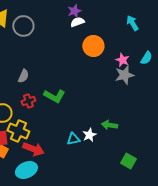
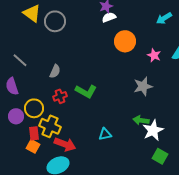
cyan arrow: (132, 23) -> (164, 18), turned -91
gray star: (124, 75) -> (143, 86), moved
white star: (89, 135) -> (153, 130), moved, size x1.5

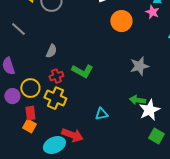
pink star: (154, 55) -> (152, 12), moved
gray line: (20, 60) -> (18, 29), moved
yellow cross: (50, 126) -> (55, 98), moved
red arrow: (65, 144) -> (72, 135), moved

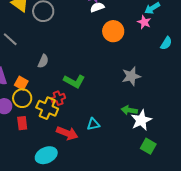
red cross: (56, 76) -> (58, 98), moved
orange square: (29, 126) -> (21, 83), moved
red arrow: (72, 135) -> (67, 133), moved

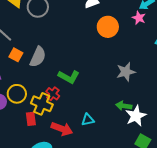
gray semicircle: (43, 61) -> (38, 57), size x1.5
orange square: (21, 83) -> (16, 55), moved
red cross: (58, 98) -> (53, 94), turned -32
red rectangle: (22, 123) -> (31, 119), moved

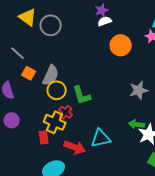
green L-shape: (69, 77) -> (82, 95), turned 45
yellow circle: (17, 94) -> (57, 90), moved
cyan triangle: (88, 120) -> (101, 138), size x1.5

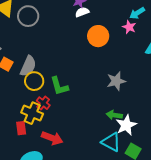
cyan triangle: (101, 138) -> (111, 142), moved, turned 40

